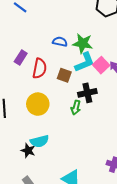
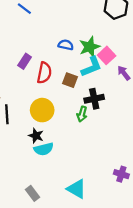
green star: (83, 43) -> (90, 47), turned -30
pink square: (101, 65) -> (107, 55), moved
black star: (28, 151) -> (36, 136), moved

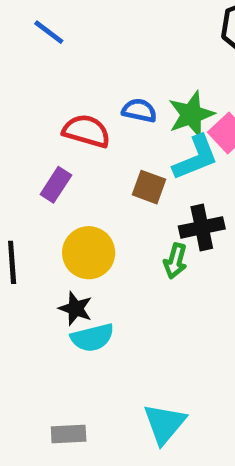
purple rectangle: (25, 61) -> (56, 185), moved
red semicircle: (44, 73) -> (86, 131), moved, turned -85
cyan triangle: (77, 189) -> (165, 424), turned 40
gray rectangle: (32, 193) -> (69, 434), turned -56

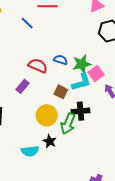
yellow circle: (89, 253) -> (47, 115), moved
green arrow: (175, 261) -> (68, 124), size x1.5
black star: (76, 308) -> (50, 141), moved

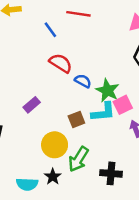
green star: (82, 64) -> (107, 90), turned 30
red semicircle: (38, 66) -> (61, 63), moved
brown square: (61, 92) -> (76, 119), turned 32
black cross: (81, 111) -> (111, 173), moved

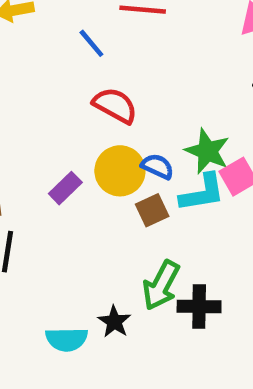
blue semicircle: (83, 81) -> (157, 166), moved
yellow circle: (55, 145) -> (120, 171), moved
black cross: (111, 173) -> (199, 306), moved

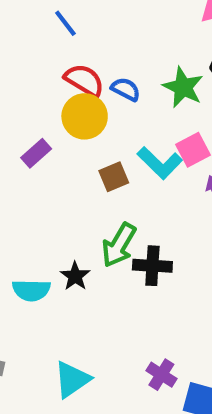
green star: (207, 151) -> (183, 87), moved
blue semicircle: (157, 166) -> (126, 89), moved
yellow circle: (120, 171) -> (85, 116), moved
cyan L-shape: (202, 193) -> (160, 163), turned 51

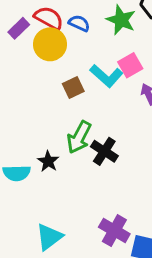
purple rectangle: (36, 153) -> (19, 28), moved
black cross: (152, 266) -> (104, 151), turned 32
purple cross: (161, 375) -> (114, 231), size x1.4

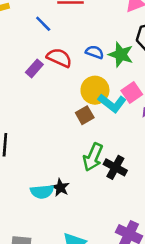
blue semicircle: (79, 23) -> (95, 52), moved
yellow circle: (50, 44) -> (95, 90), moved
black star: (48, 161) -> (60, 188), moved

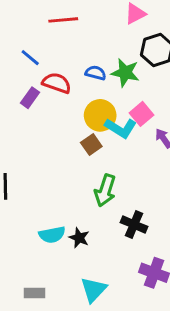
blue line: (43, 24) -> (30, 58), moved
black cross: (115, 167) -> (134, 224), moved
black star: (60, 188) -> (79, 238), moved

